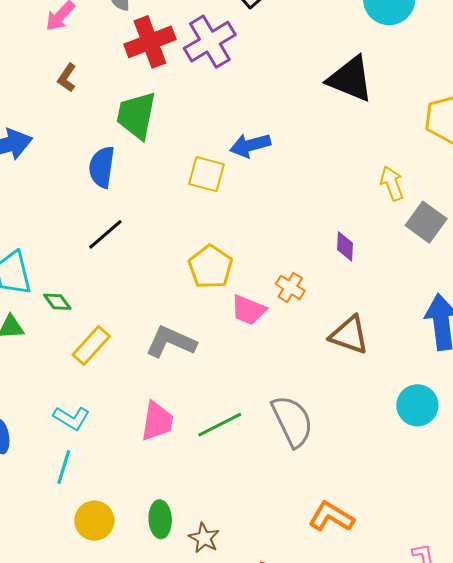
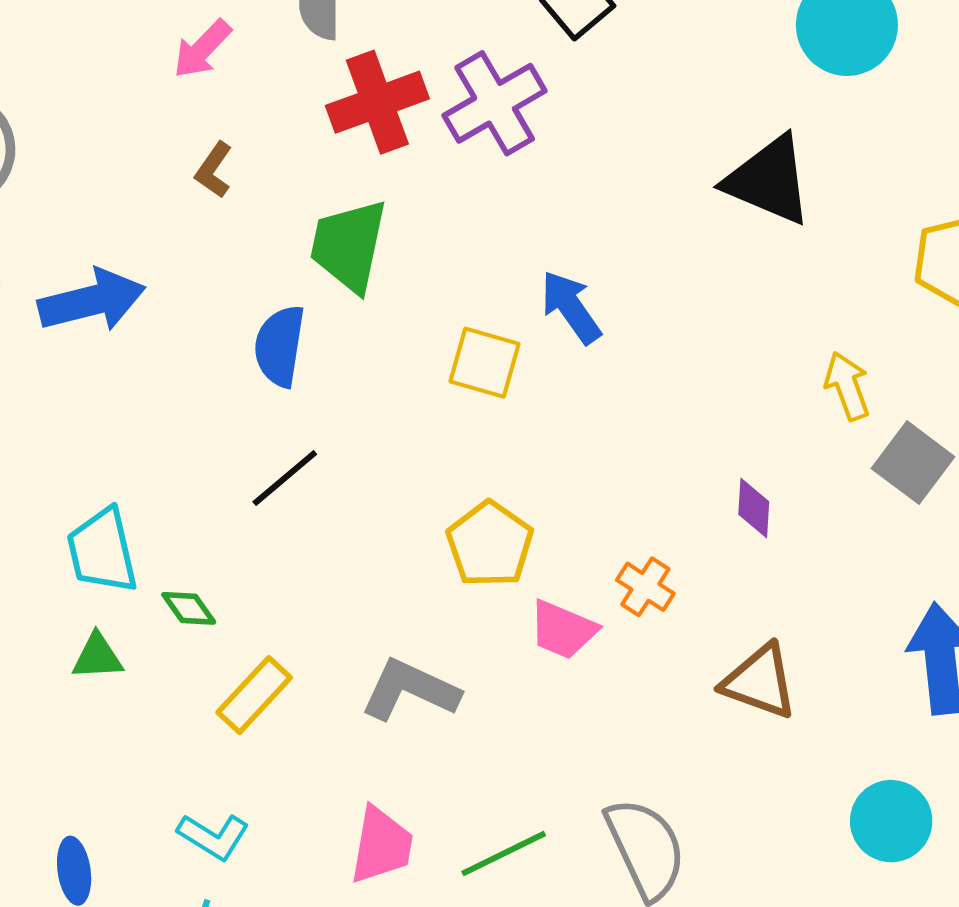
blue arrow: (250, 145) -> (571, 307), turned 69

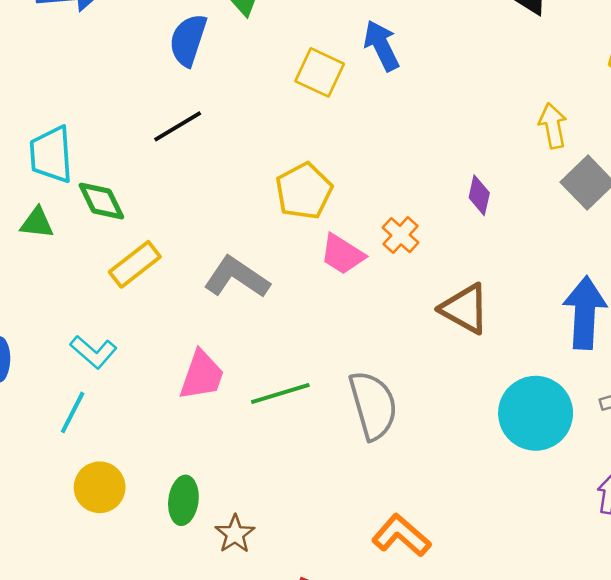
green diamond: (189, 608) -> (101, 201), size x1.4
cyan circle: (891, 821) -> (536, 413), size x1.4

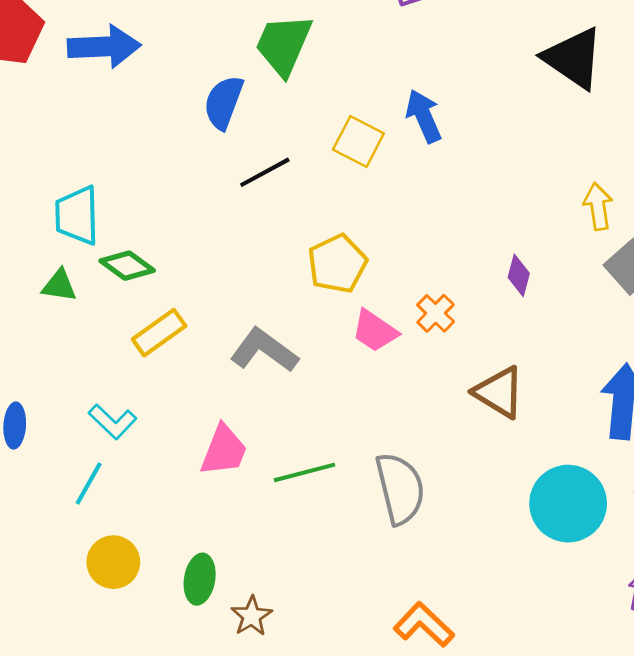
black line: (178, 126) -> (265, 172), moved
green diamond: (101, 201) -> (127, 266), turned -30

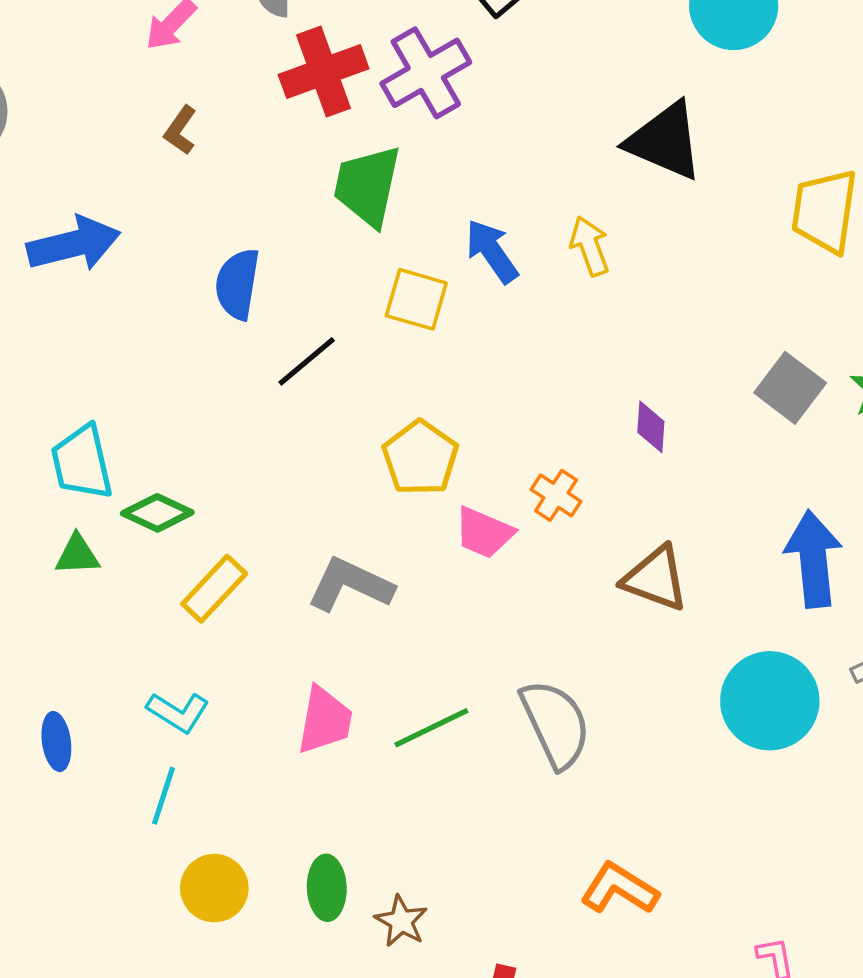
green trapezoid: (284, 45) -> (367, 186), moved
yellow arrow: (598, 206) -> (590, 246), moved

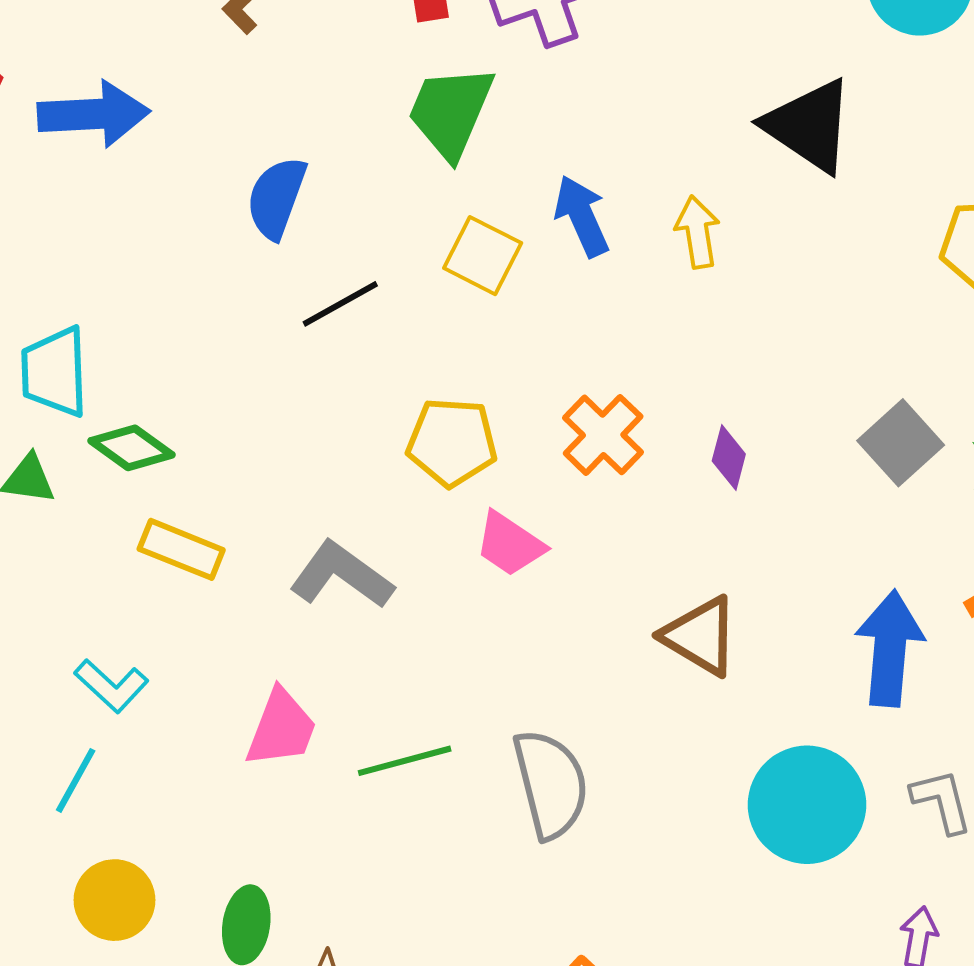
yellow pentagon: (420, 458) -> (452, 442), turned 30
orange cross: (556, 495) -> (603, 435), moved, size x1.4
yellow rectangle: (214, 589) -> (181, 549), turned 58

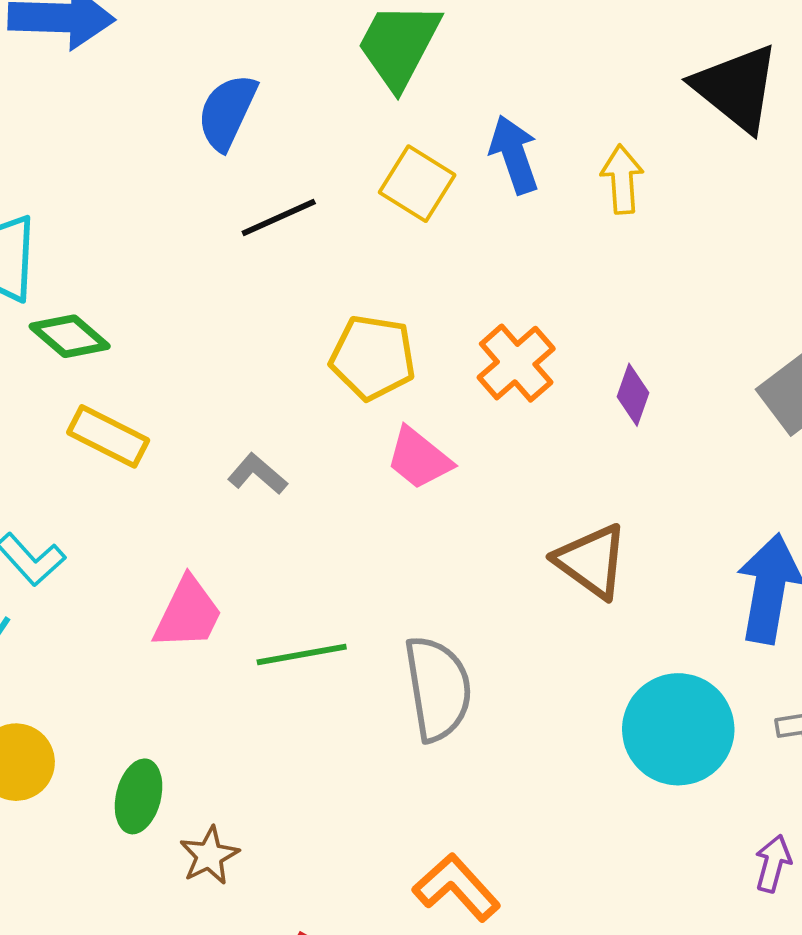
gray L-shape: (341, 575) -> (257, 474), size x0.6

